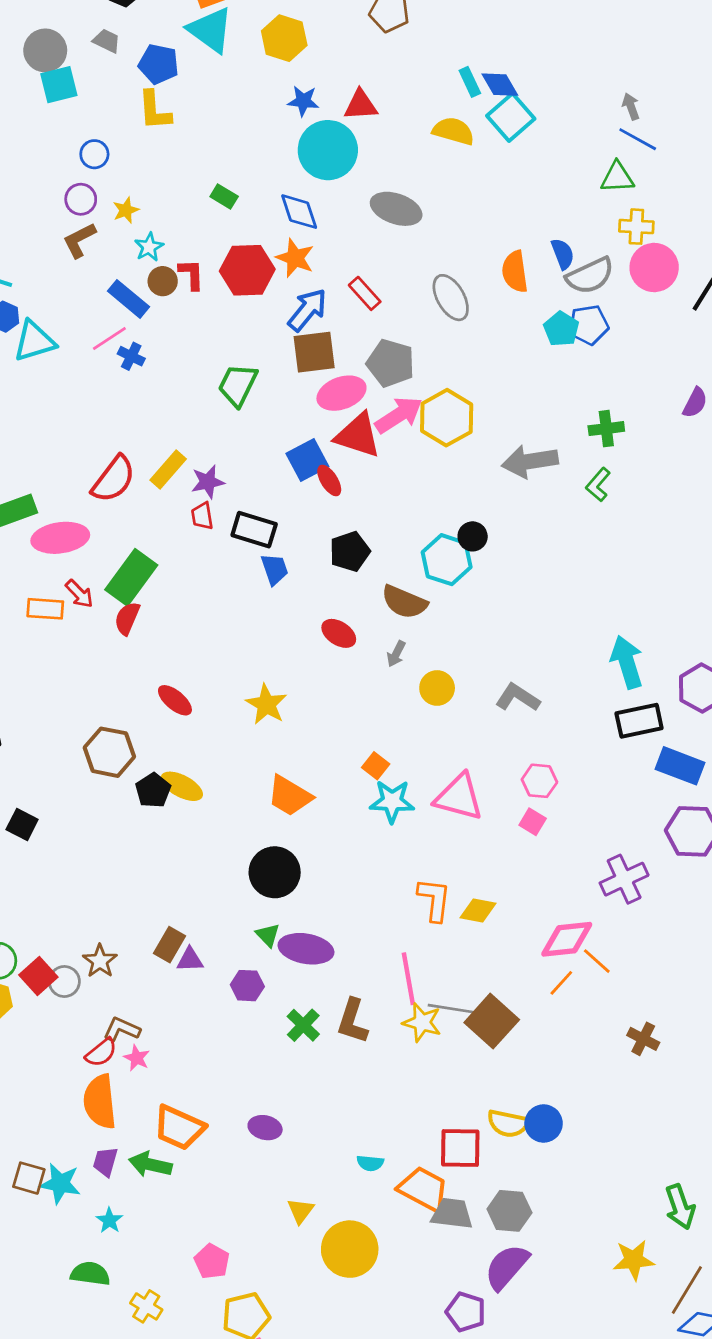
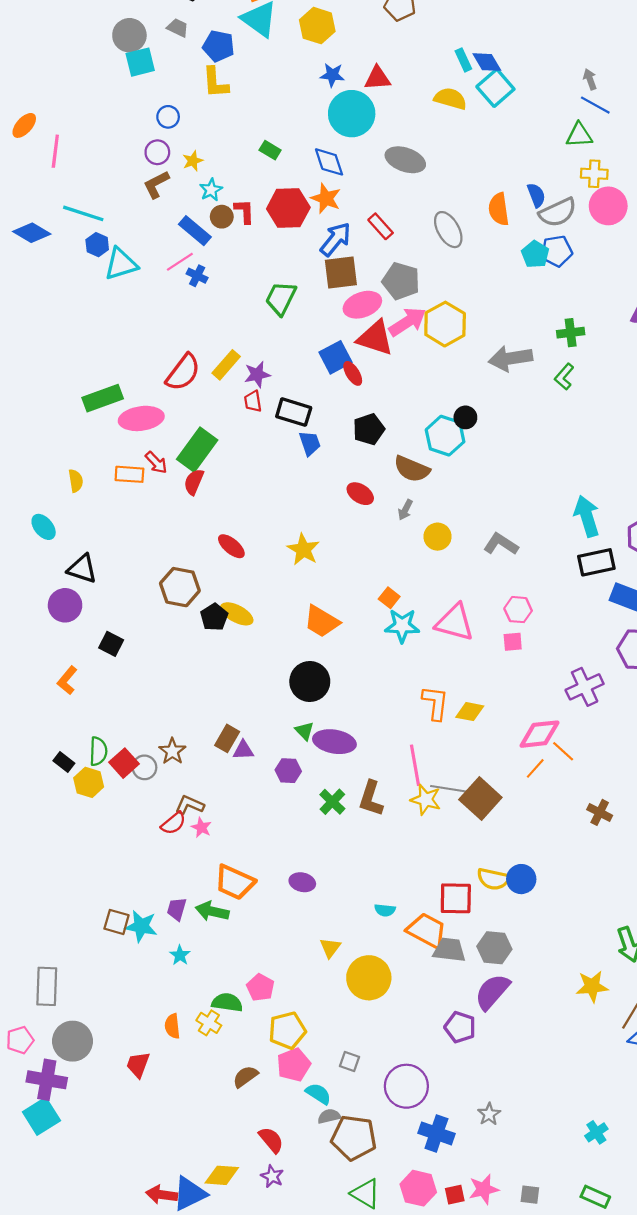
pink square: (533, 822) -> (513, 642), turned -36
orange semicircle: (100, 1102) -> (172, 1026), moved, size x0.6
green semicircle: (90, 1274) -> (227, 1002), moved

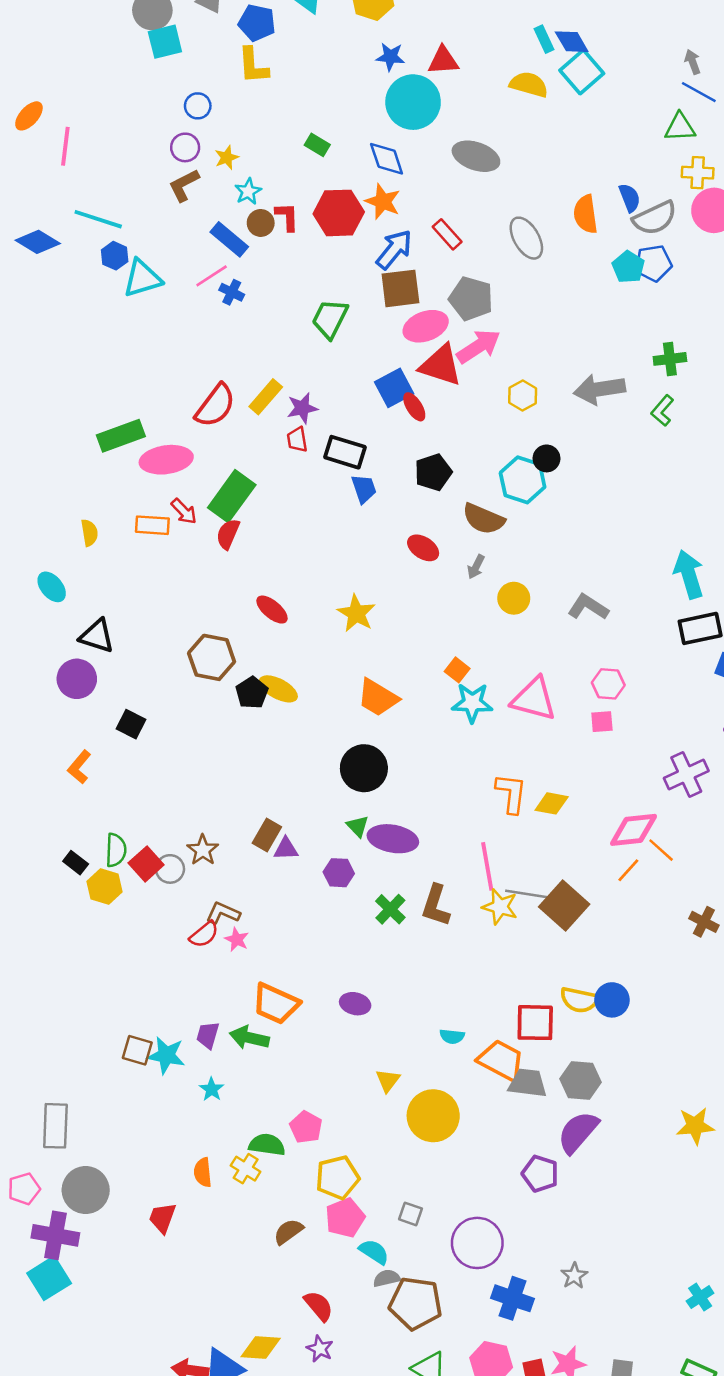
yellow hexagon: (445, 324) -> (523, 395), moved, size x0.6

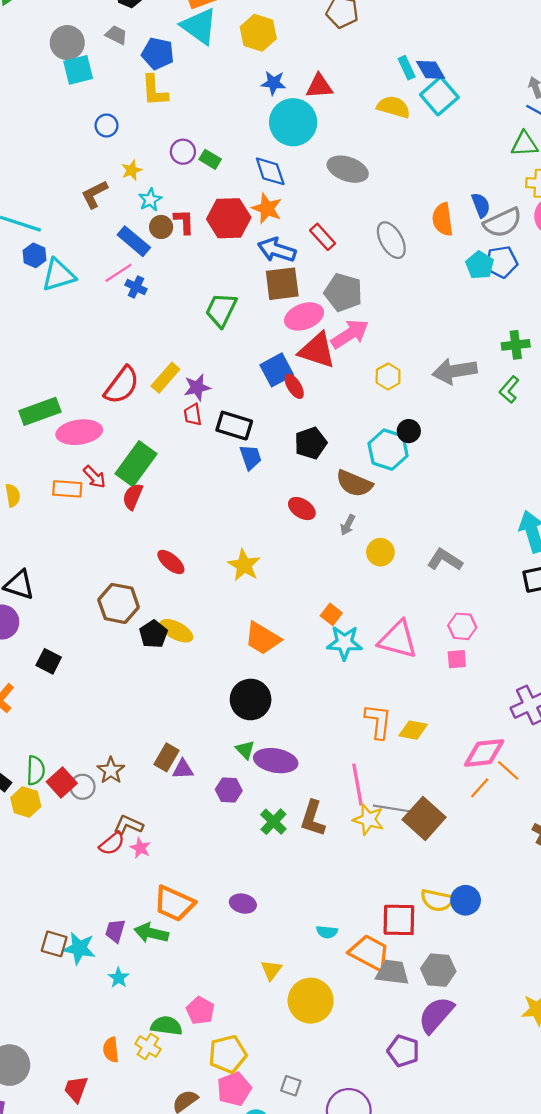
purple circle: (185, 147) -> (183, 152), moved
blue arrow: (394, 249) -> (277, 250), turned -111

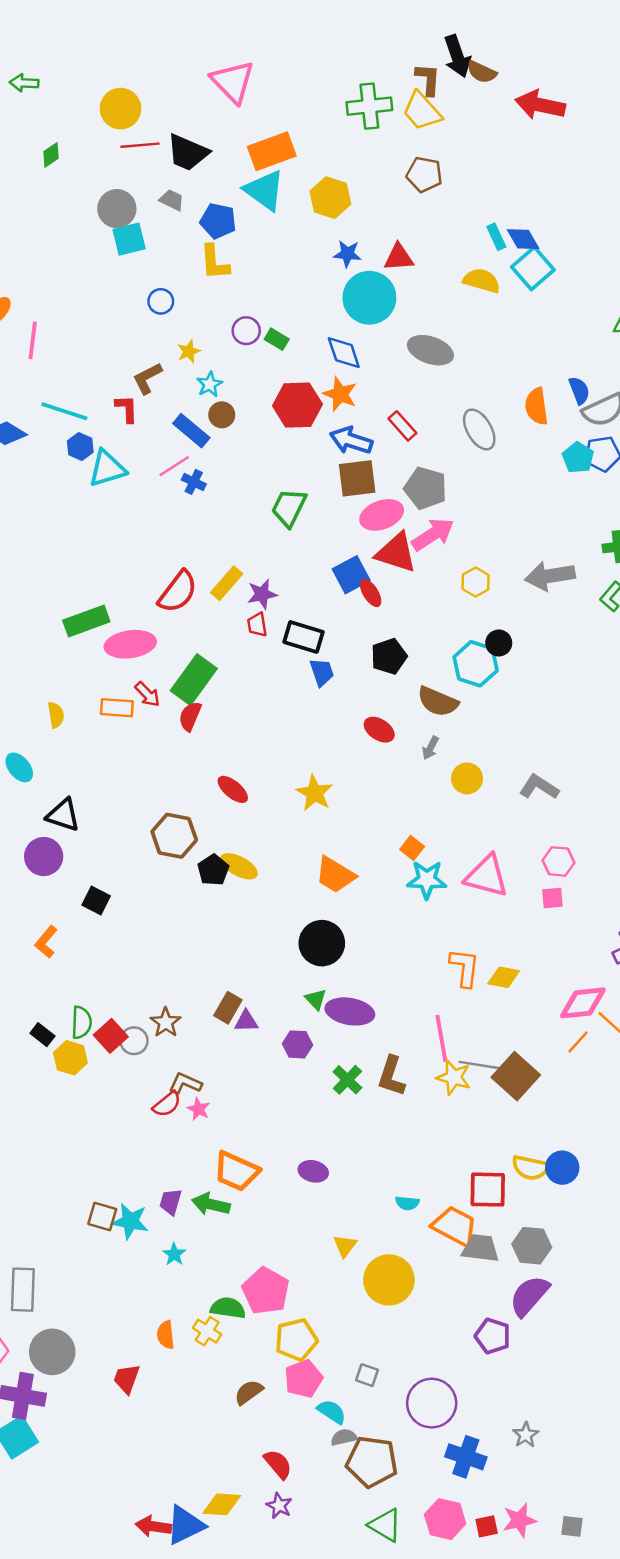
red L-shape: (184, 222) -> (127, 409), moved
pink pentagon: (200, 1010) -> (266, 1291), size x1.5

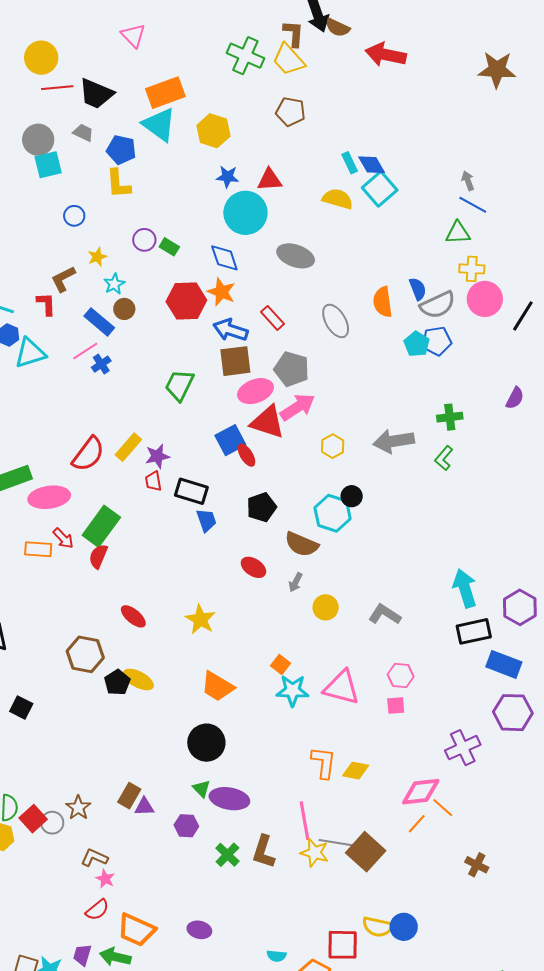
pink triangle: (233, 82) -> (133, 36), size x0.7
green cross: (369, 106) -> (245, 56), turned 30
blue cross: (194, 482) -> (101, 364), turned 30
red semicircle: (167, 1104) -> (97, 910), moved

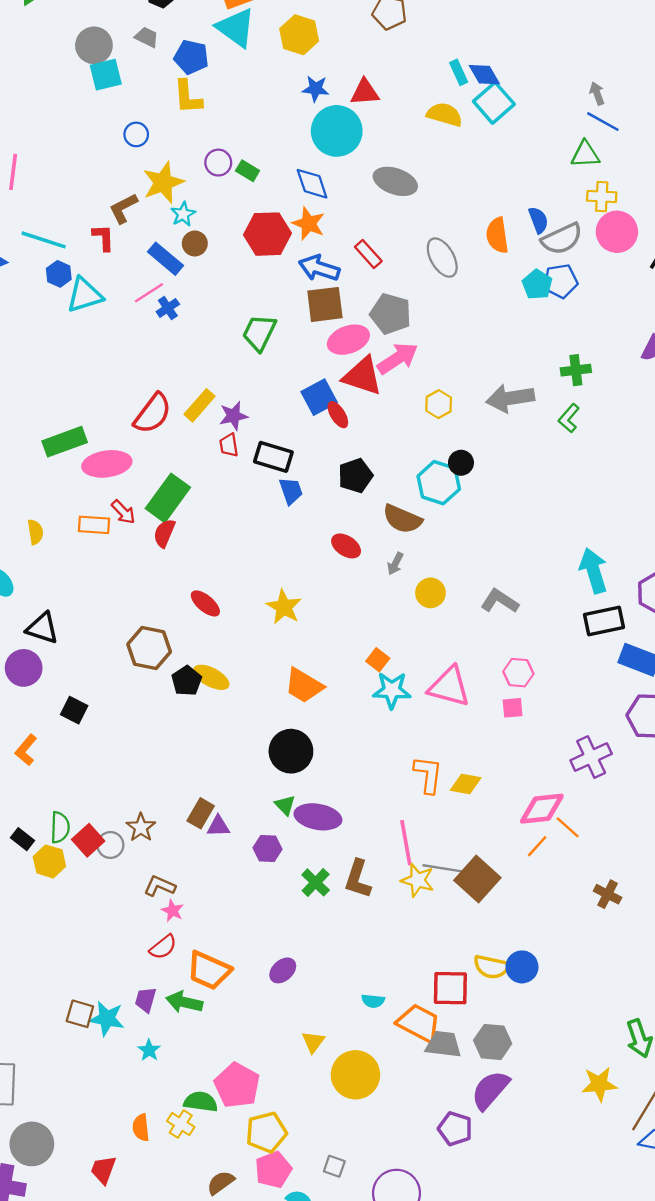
yellow star: (97, 257) -> (163, 183), size x1.8
purple ellipse: (199, 930) -> (283, 970), turned -55

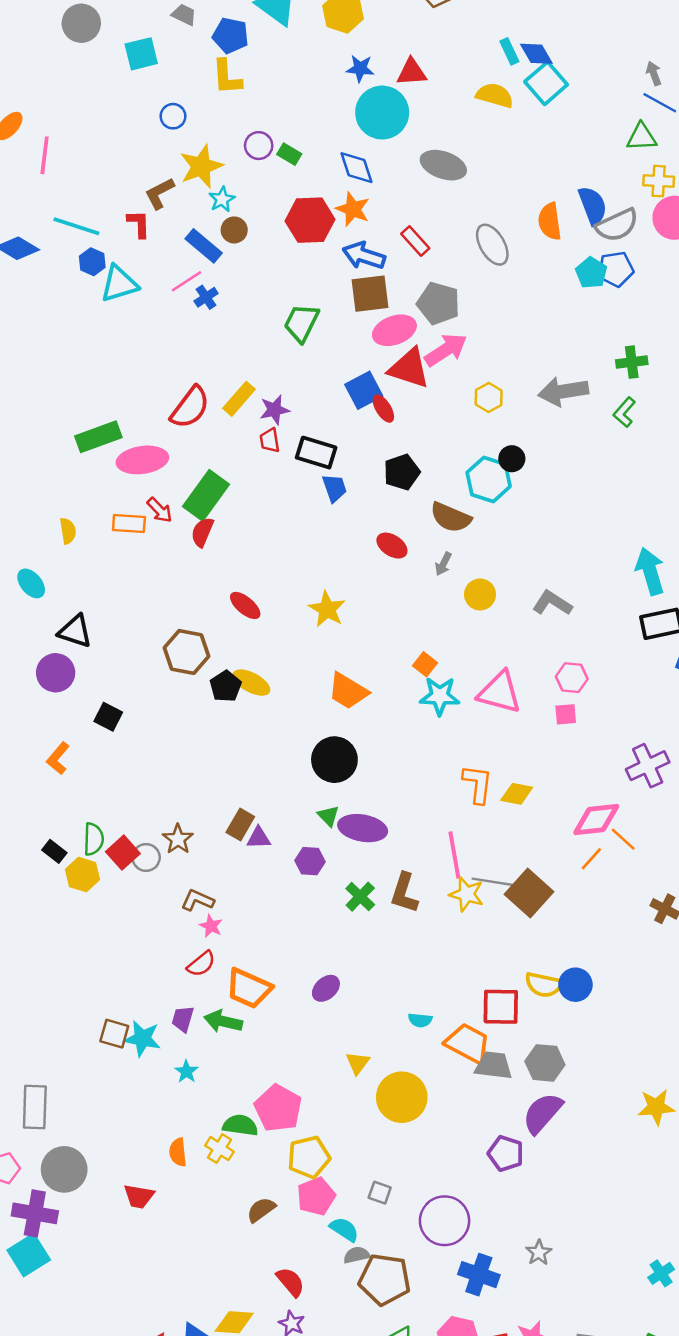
gray circle: (94, 45) -> (81, 23), moved
blue semicircle: (538, 220) -> (593, 205), size x1.4
red trapezoid: (103, 1170) -> (139, 1196), turned -100

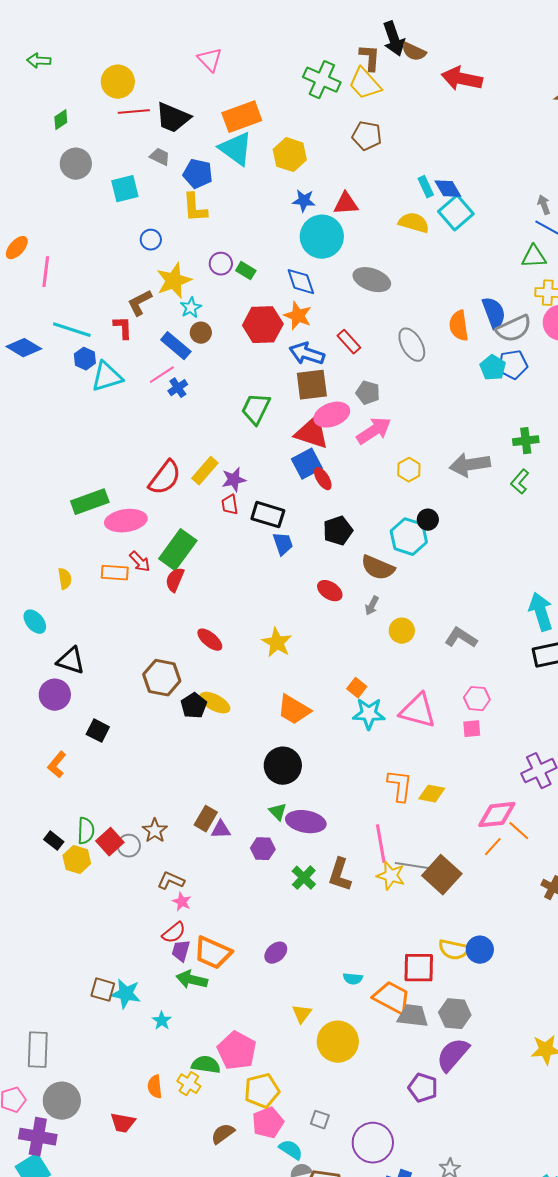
gray pentagon: (438, 303) -> (368, 393), size x0.7
red triangle: (409, 368) -> (312, 433), moved
purple trapezoid: (183, 1019) -> (181, 951), moved

